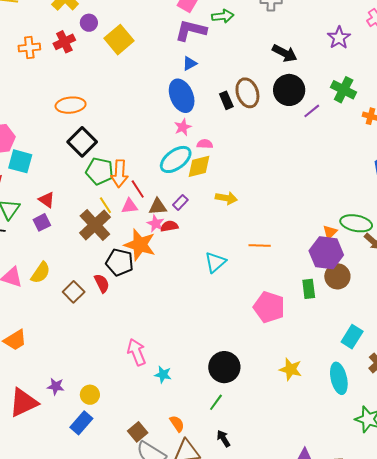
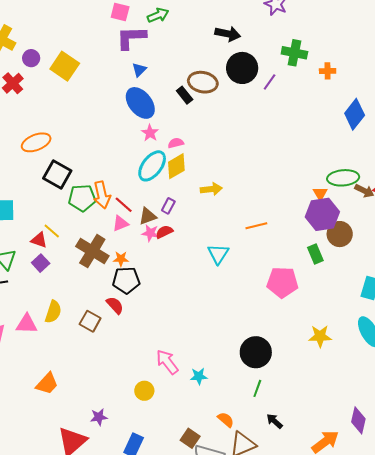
brown ellipse: (247, 93) -> (203, 82), turned -44
yellow line: (105, 205) -> (52, 231), moved
orange star: (140, 245) -> (121, 259), moved, size x0.5
yellow circle: (90, 395) -> (144, 391), moved

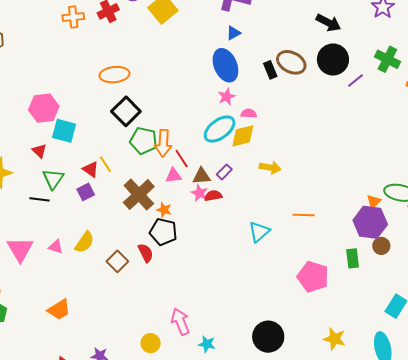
brown circle: (340, 234) -> (381, 246), size x0.7
pink triangle: (27, 324) -> (56, 247), size x0.7

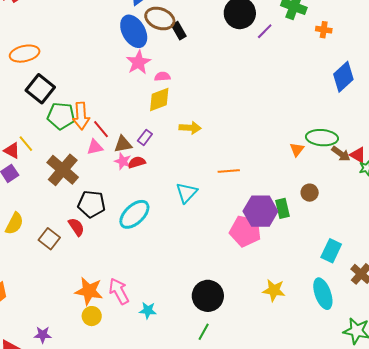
brown ellipse: (291, 62) -> (160, 19), moved
pink star: (227, 97) -> (138, 62), size x1.4
cyan ellipse: (220, 129) -> (134, 214), moved
orange star: (164, 210) -> (89, 291), moved, size x1.8
purple hexagon: (370, 222) -> (260, 211), moved

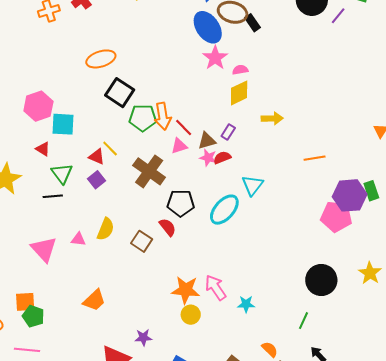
cyan triangle: (187, 193) -> (252, 185), moved
yellow star: (274, 290) -> (370, 273), turned 30
black circle: (208, 296) -> (321, 280), moved

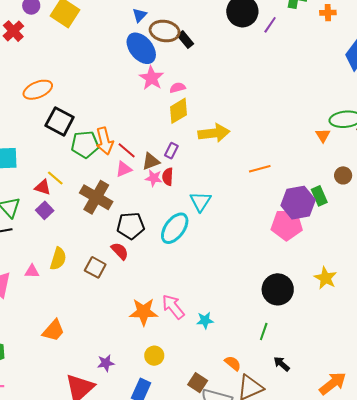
yellow arrow: (272, 118) -> (214, 133), size x1.4
red semicircle: (222, 158) -> (168, 177), turned -60
yellow circle: (191, 315) -> (154, 356), moved

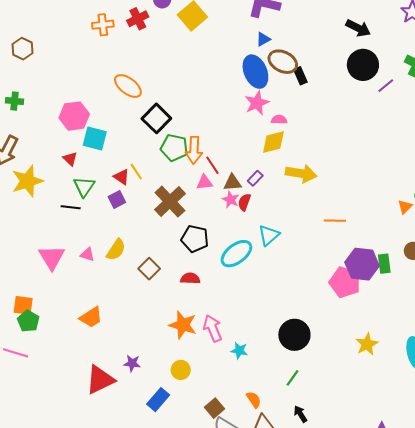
orange ellipse: (38, 90) -> (128, 86), moved, turned 44
red semicircle: (120, 251) -> (190, 278), moved, turned -60
black circle: (278, 289) -> (294, 335), moved

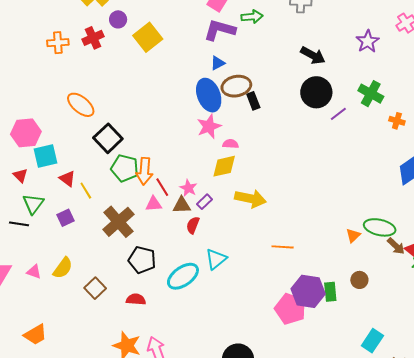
brown ellipse: (283, 62) -> (236, 86), turned -40
cyan square: (95, 139) -> (46, 156), turned -30
red triangle: (121, 177) -> (67, 179), moved
pink star: (231, 200) -> (188, 188), moved

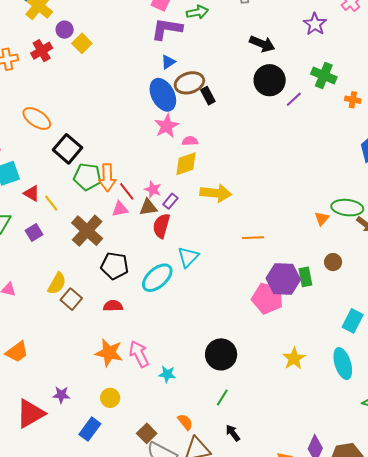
yellow square: (148, 37) -> (82, 43), moved, size x0.7
red semicircle: (193, 225) -> (161, 226), size x1.4
yellow semicircle: (63, 268) -> (57, 283), moved

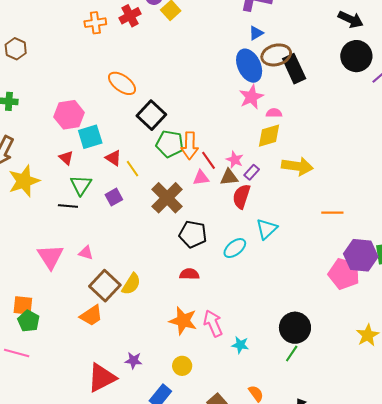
black rectangle: (208, 96) -> (294, 69), size x1.6
cyan ellipse: (157, 278) -> (235, 248), size x0.7
yellow semicircle: (57, 283) -> (131, 284), moved
brown square: (71, 299) -> (105, 286), moved, size x1.4
green line: (222, 398) -> (292, 354), moved

